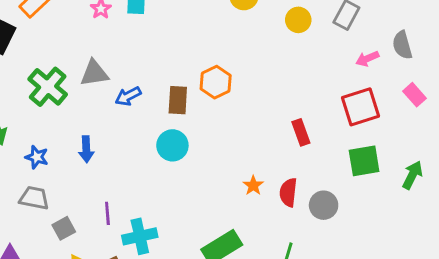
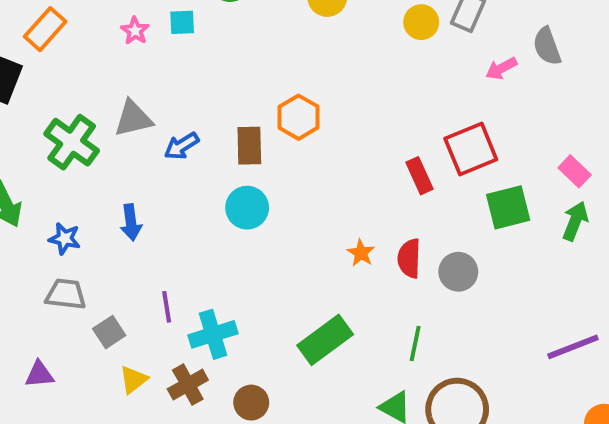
yellow circle: (298, 20) -> (421, 22), moved
pink rectangle: (414, 95) -> (575, 171), moved
red square: (361, 107) -> (471, 149), moved

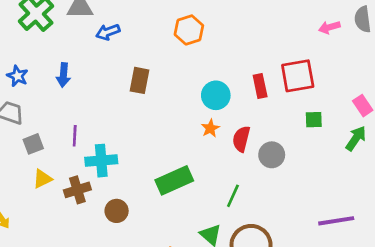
brown rectangle: (249, 146) -> (140, 80), moved
green square: (508, 207) -> (314, 120), size x0.6
cyan circle: (247, 208) -> (216, 95), moved

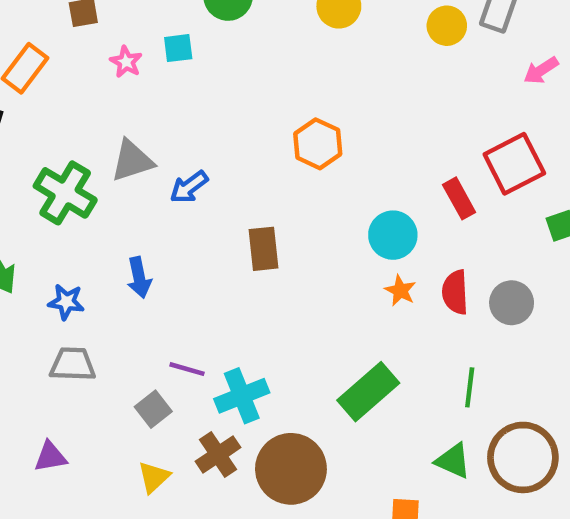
purple line: (75, 136) -> (187, 369), turned -60
gray square: (33, 144) -> (153, 409), moved
yellow triangle: (42, 179) -> (154, 477), moved
brown circle: (117, 211) -> (291, 469), size x1.8

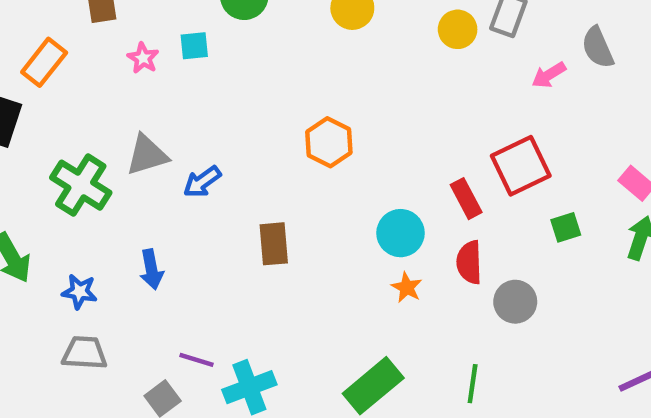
red semicircle: (455, 292) -> (469, 262), moved

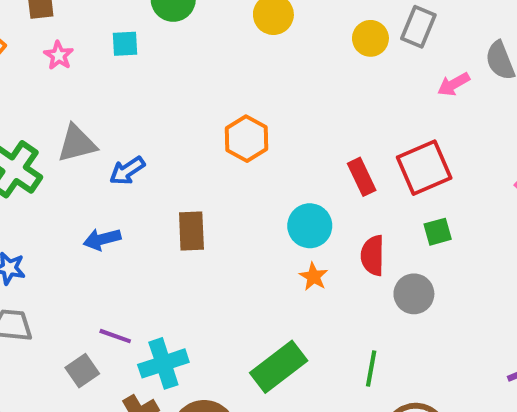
pink star: (143, 58) -> (59, 55), moved
red rectangle: (466, 199) -> (362, 177), moved
green square: (566, 227) -> (438, 232), moved
blue arrow: (151, 269) -> (102, 239), moved, turned 84

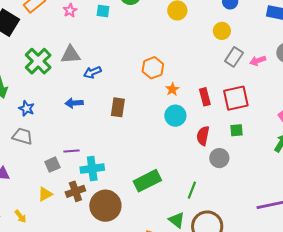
gray rectangle: (418, 27) -> (234, 57), moved
orange star: (314, 277) -> (172, 89), moved
purple line: (115, 336) -> (71, 151), turned -35

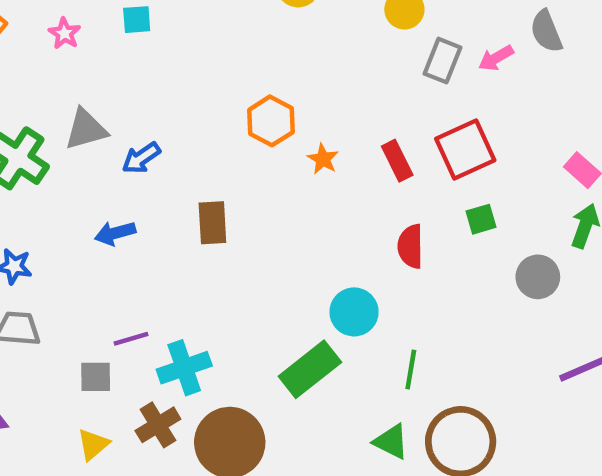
cyan circle: (175, 116) -> (354, 312), moved
gray circle: (219, 158) -> (538, 277), moved
gray square: (52, 165) -> (96, 377), turned 35

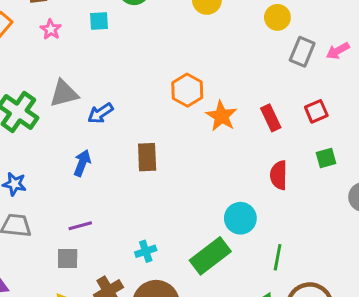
red square: (465, 150) -> (316, 111), size x0.6
orange star: (323, 159) -> (221, 116), size x1.5
blue arrow: (115, 233) -> (82, 163), turned 125
purple line: (131, 339) -> (80, 226), moved
cyan cross: (184, 368) -> (146, 251), moved, size x0.6

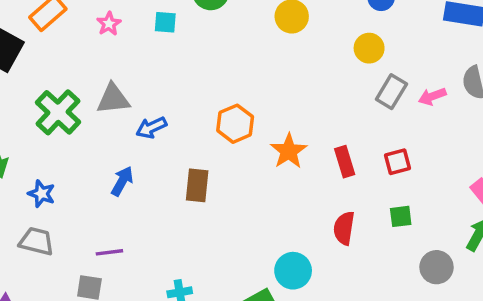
orange hexagon: (187, 90) -> (235, 124), moved

